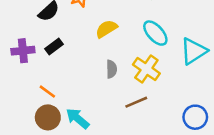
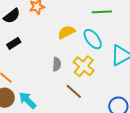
yellow semicircle: (106, 29) -> (66, 32), moved
brown line: (136, 102) -> (74, 91), turned 60

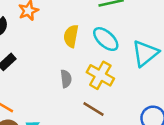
yellow semicircle: (66, 32) -> (71, 36), turned -42

